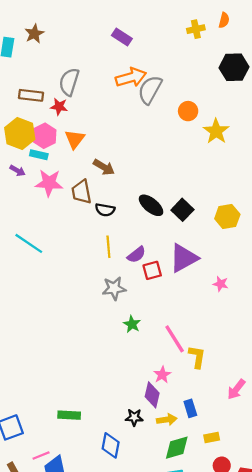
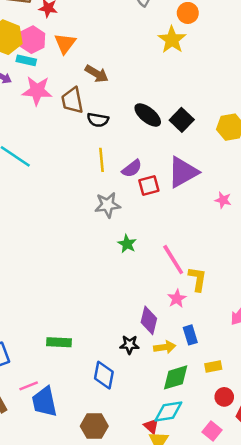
yellow star: (216, 131) -> (172, 40), moved
pink star: (162, 375) -> (177, 298), moved

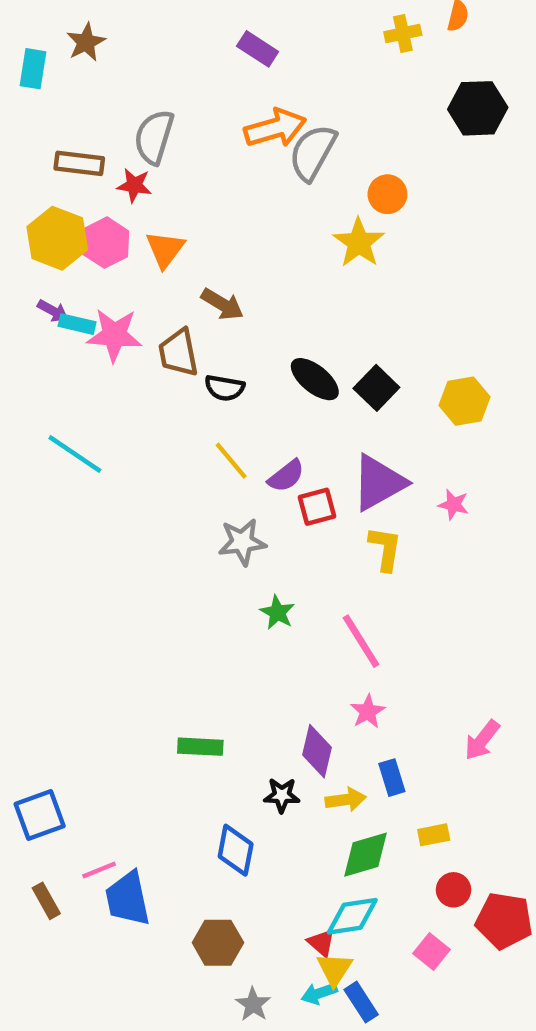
cyan rectangle: (26, 60) -> (77, 324), moved
yellow line: (102, 160) -> (231, 461), turned -35
pink star: (223, 200) -> (453, 505), moved
yellow L-shape: (198, 279) -> (385, 549), moved
green rectangle: (59, 342) -> (200, 747), moved

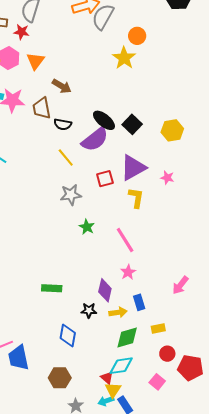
purple semicircle: (286, 476) -> (95, 139), moved, size x1.6

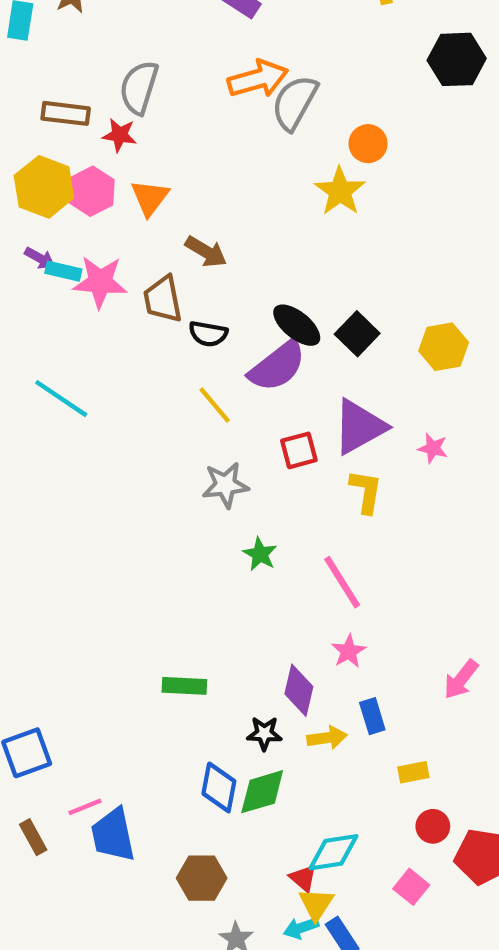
green diamond: (127, 338) -> (262, 792), moved

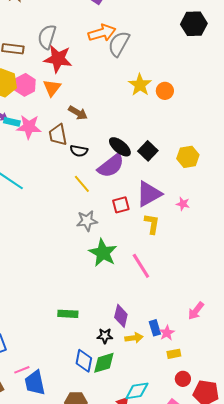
red star: (120, 135) -> (58, 59), moved, size x1.8
orange circle: (368, 144) -> (165, 91), moved
green star: (260, 554) -> (103, 253), size x1.8
pink star: (349, 651) -> (167, 333), moved

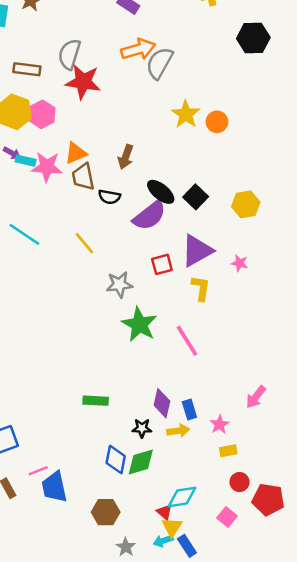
orange triangle: (52, 88) -> (76, 153), moved, turned 30
brown arrow: (78, 113) -> (126, 157), moved, turned 78
yellow line: (82, 184) -> (84, 243), moved
blue rectangle: (155, 328) -> (189, 409), moved

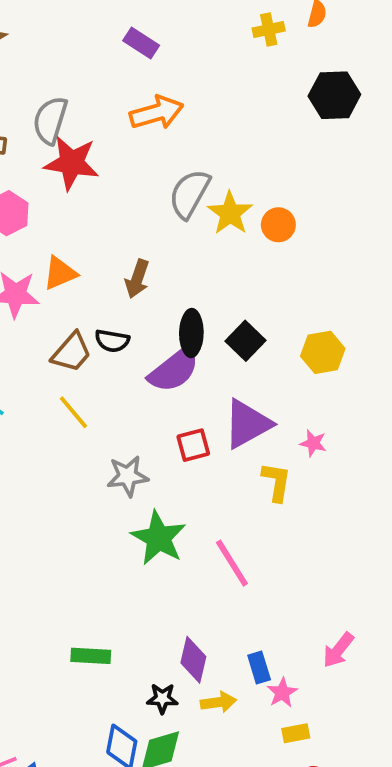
gray semicircle: (159, 63) -> (189, 194), moved
brown trapezoid: (83, 177) -> (71, 352), moved, turned -128
black ellipse: (161, 192) -> (191, 333), turned 52
yellow L-shape: (201, 288) -> (276, 482), moved
blue rectangle: (189, 409) -> (259, 667), moved

